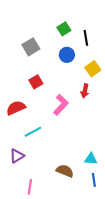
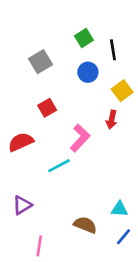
cyan line: (33, 132) -> (59, 166), moved
blue line: (94, 180) -> (123, 237), turned 48

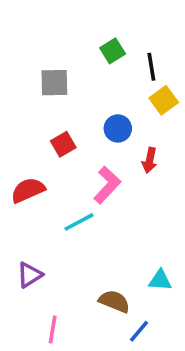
gray square: (41, 62) -> (54, 83), turned 30
blue circle: (88, 72) -> (118, 128), moved
yellow square: (122, 91) -> (164, 100), moved
blue line: (123, 237) -> (139, 331), moved

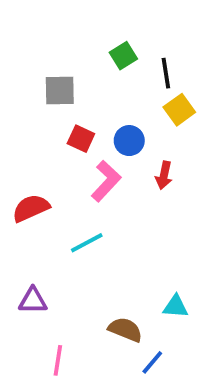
red square: (63, 144) -> (81, 139), moved, turned -35
pink L-shape: (107, 185) -> (106, 181), moved
purple triangle: (30, 275) -> (33, 301), turned 32

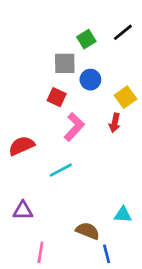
black line: (166, 73) -> (123, 32), moved, turned 60
gray square: (60, 90) -> (65, 63), moved
yellow square: (179, 110) -> (125, 97), moved
blue circle: (129, 141) -> (90, 80), moved
blue line: (152, 362) -> (107, 254), turned -54

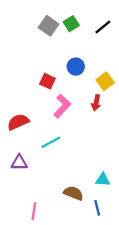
green square: (86, 39) -> (71, 24), moved
gray square: (65, 63) -> (49, 26), moved, turned 36
purple triangle: (23, 211) -> (19, 163), moved
blue line: (107, 254) -> (97, 208), moved

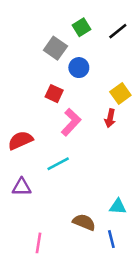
gray square: (49, 26) -> (55, 48), moved
blue circle: (76, 67) -> (79, 68), moved

